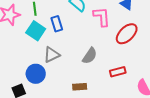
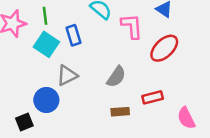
brown rectangle: (80, 87) -> (120, 112), moved

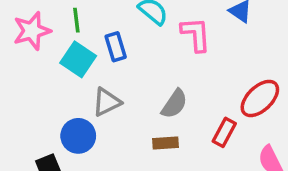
red ellipse: (164, 48) -> (260, 98), moved
red rectangle: (153, 97) -> (224, 132), turned -48
brown rectangle: (120, 112) -> (165, 143), moved

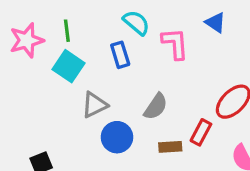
blue rectangle: (116, 47) -> (120, 55), moved
blue circle: (78, 136) -> (117, 137), moved
brown rectangle: (165, 143) -> (170, 147), moved

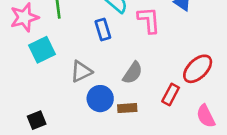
cyan square: (69, 66) -> (42, 50), moved, turned 30
brown rectangle: (170, 147) -> (127, 108), moved

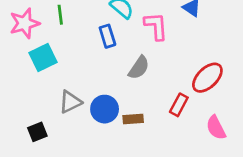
gray triangle: (81, 71) -> (70, 102), moved
gray semicircle: (133, 73) -> (139, 68), moved

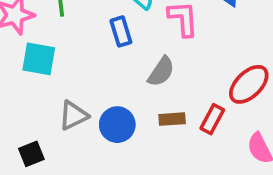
cyan square: (43, 58) -> (39, 59), turned 36
brown rectangle: (133, 119) -> (172, 119), moved

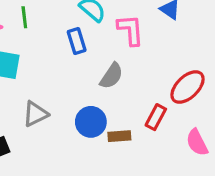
brown rectangle: (172, 119) -> (119, 136), moved
blue circle: (117, 125) -> (91, 122), moved

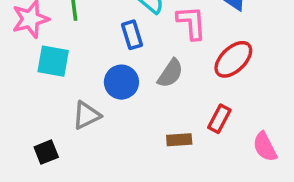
red ellipse: (188, 87) -> (233, 59), moved
blue circle: (91, 122) -> (121, 82), moved

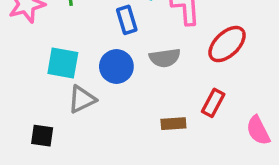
cyan square: (53, 61) -> (63, 63), moved
gray semicircle: (170, 73) -> (165, 58), turned 48
black square: (46, 152) -> (42, 136), turned 30

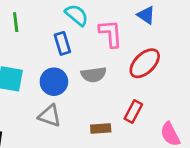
gray triangle: (82, 99) -> (50, 116), moved, turned 45

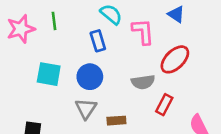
gray semicircle: (94, 75) -> (143, 82), moved
gray triangle: (50, 116) -> (86, 109), turned 45
brown rectangle: (101, 128) -> (116, 121), moved

